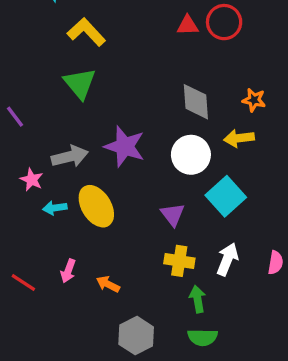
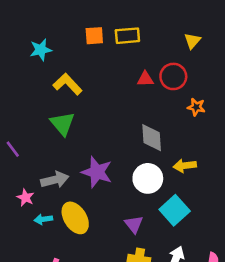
orange star: (254, 100) -> (196, 107), moved

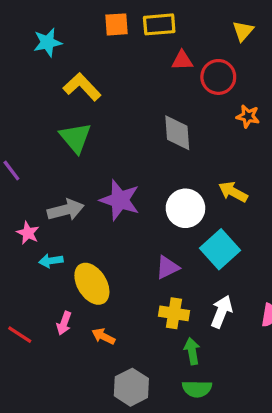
red triangle: (145, 79) -> (182, 61), moved
gray diamond: (152, 138) -> (177, 133), moved
yellow arrow: (185, 166) -> (233, 192), turned 35
yellow ellipse: (75, 218) -> (92, 284), moved
purple triangle: (134, 224) -> (167, 267), turned 42

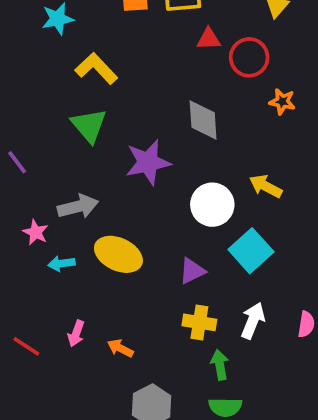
purple star: (120, 200) -> (148, 162), moved, turned -30
yellow ellipse: (92, 284) -> (118, 254), moved, turned -33

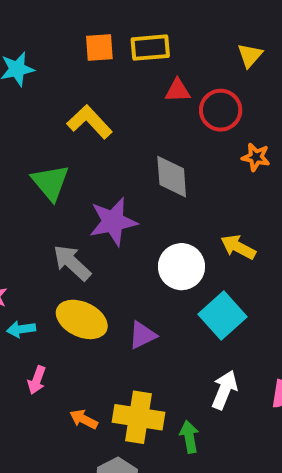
yellow L-shape: (96, 68) -> (90, 122), moved
gray arrow: (78, 206) -> (72, 263), moved, turned -123
purple triangle: (192, 271) -> (142, 335), moved
yellow cross: (199, 322) -> (138, 417), moved, size x1.4
pink arrow: (76, 333) -> (37, 380), moved

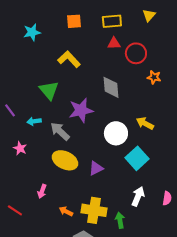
yellow rectangle: (150, 48) -> (112, 21), moved
yellow triangle: (250, 55) -> (149, 15), moved
cyan arrow: (21, 329) -> (34, 121), moved

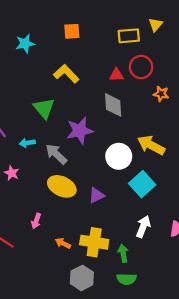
yellow rectangle: (112, 21) -> (129, 36), moved
red triangle: (114, 43) -> (116, 75), moved
yellow arrow: (145, 123) -> (151, 145), size x1.4

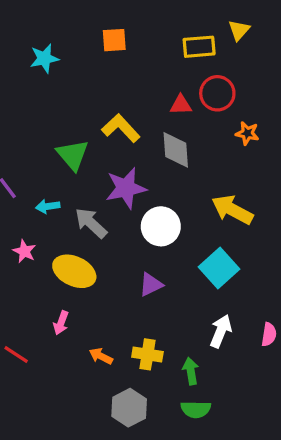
yellow L-shape: (66, 74) -> (121, 128), moved
white circle: (119, 156) -> (161, 226), moved
yellow ellipse: (62, 186) -> (74, 271), moved
yellow cross: (94, 242) -> (147, 354), size x0.7

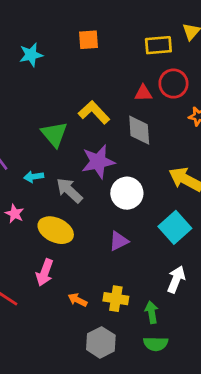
pink arrow: (61, 323) -> (45, 273), size x1.4

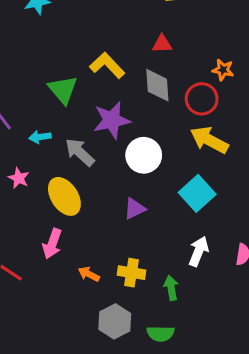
red circle: (173, 84) -> (202, 99), moved
yellow ellipse: (56, 230) -> (64, 196), turned 32
green semicircle: (156, 344) -> (160, 334), moved

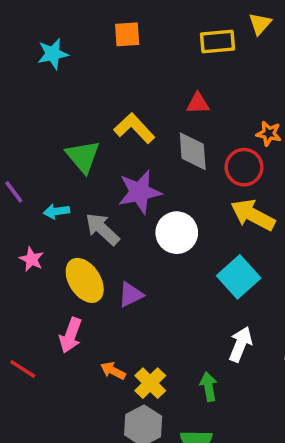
purple triangle: (135, 209) -> (131, 295), moved
yellow cross: (131, 273) -> (150, 383), moved, turned 36

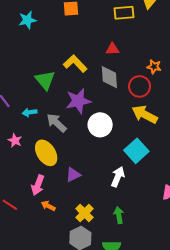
purple triangle: (131, 295) -> (73, 175), moved
white arrow: (240, 344) -> (118, 177), moved
orange arrow: (113, 371) -> (48, 206), moved

